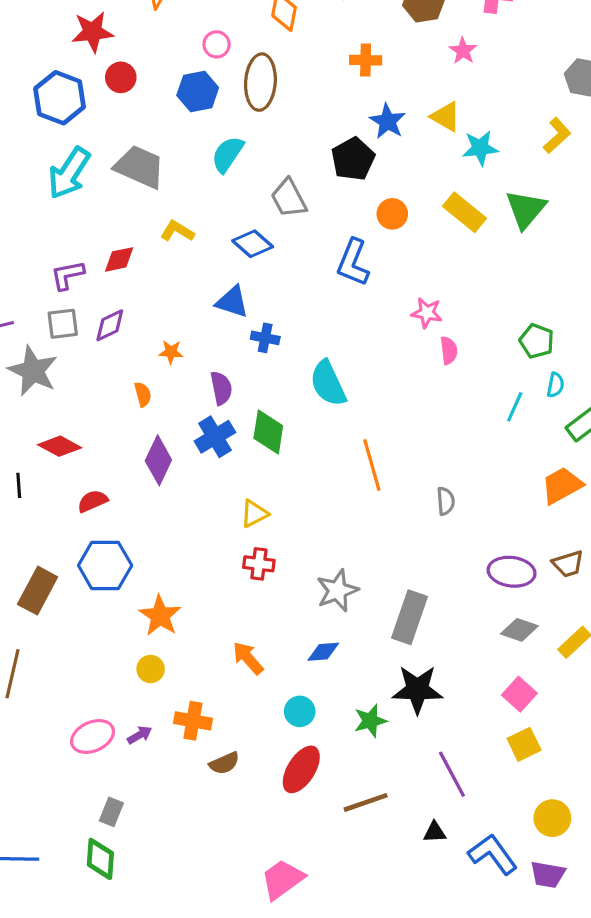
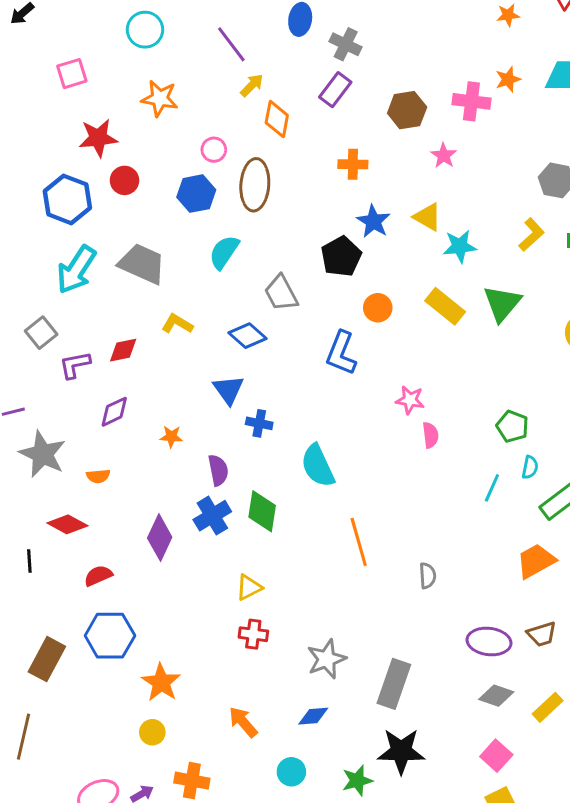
blue triangle: (232, 302) -> (228, 390), turned 36
gray square: (63, 324) -> (41, 333), moved, turned -32
orange semicircle: (143, 394) -> (98, 476), moved, turned 100

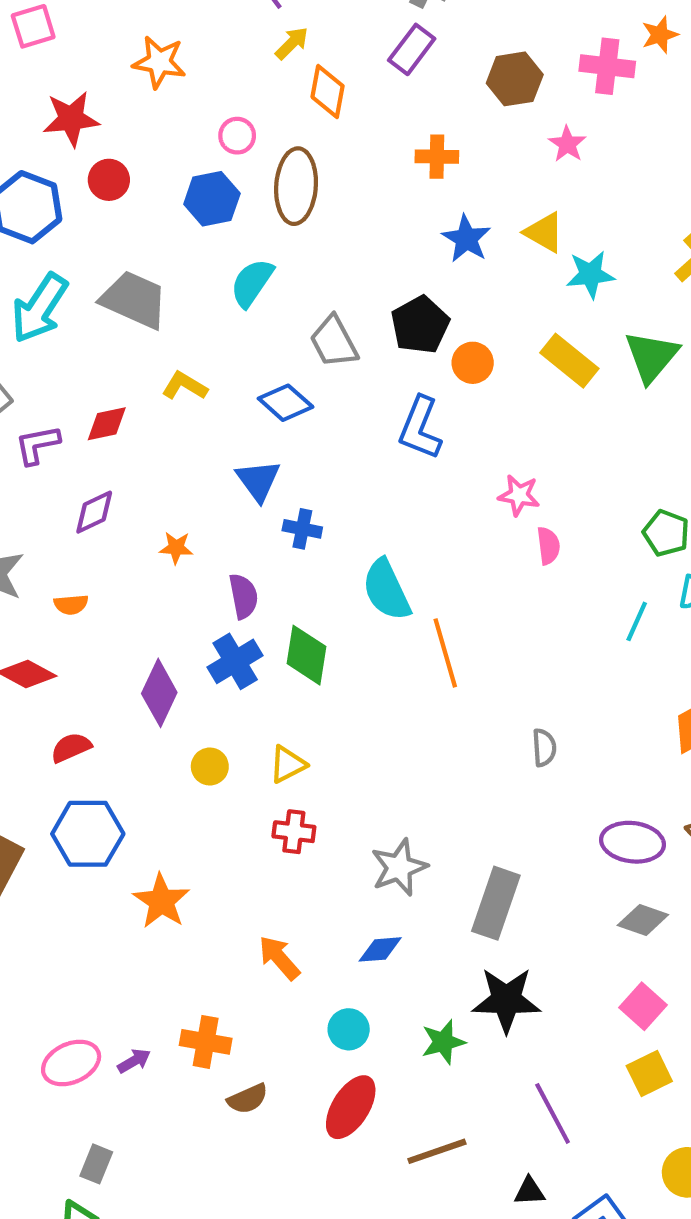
black pentagon: (341, 257) -> (420, 325), moved
orange line: (359, 542) -> (445, 653), moved
yellow circle: (152, 732) -> (210, 766), moved

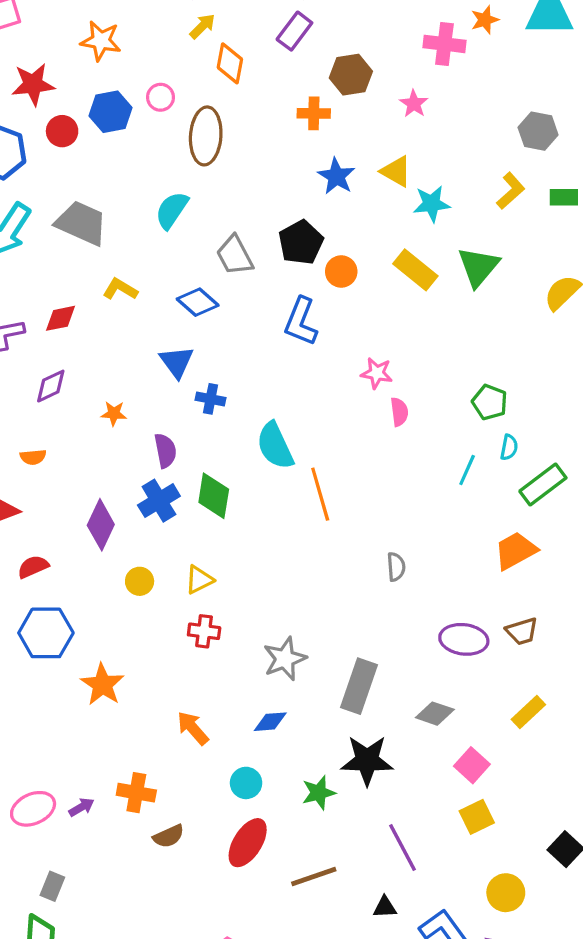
brown hexagon: (515, 79) -> (351, 75), moved
blue hexagon: (212, 199) -> (110, 112), moved
gray diamond: (643, 920) -> (435, 714), moved

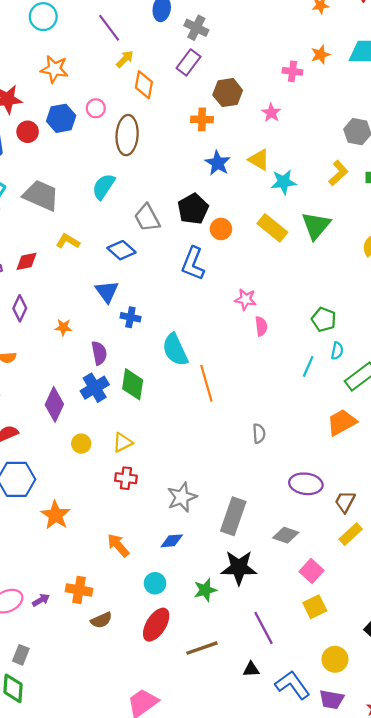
pink cross: (444, 44) -> (292, 71), size x0.7
purple diamond: (51, 386) -> (20, 308), turned -40
brown trapezoid: (522, 631) -> (345, 502), moved, turned 135

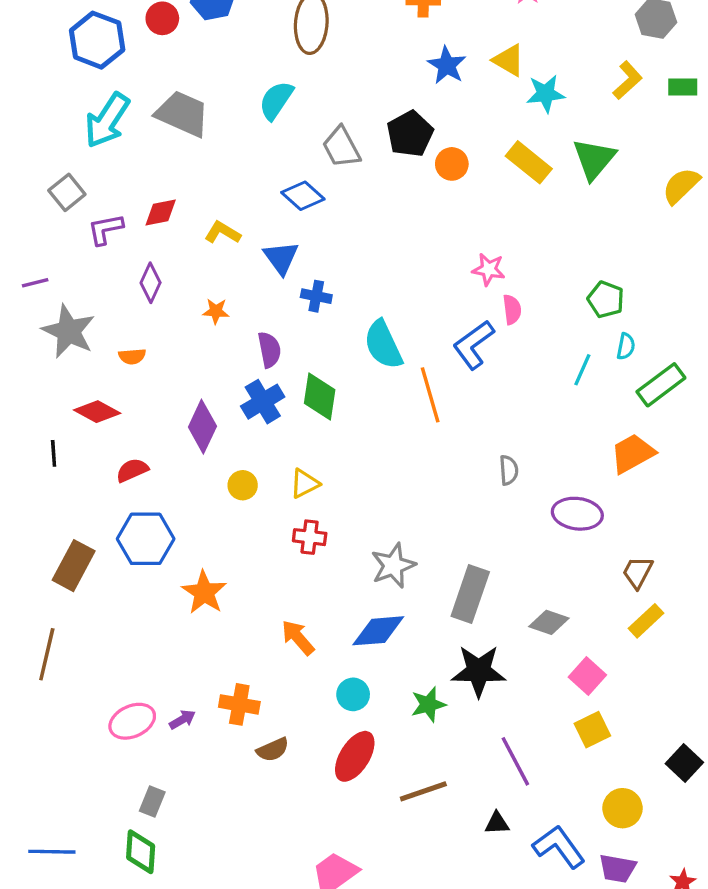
yellow L-shape: (68, 241) -> (223, 233), moved
blue L-shape: (193, 264) -> (474, 345), moved, turned 32
purple ellipse: (306, 484) -> (577, 514), moved
blue diamond: (172, 541) -> (378, 631), size x1.5

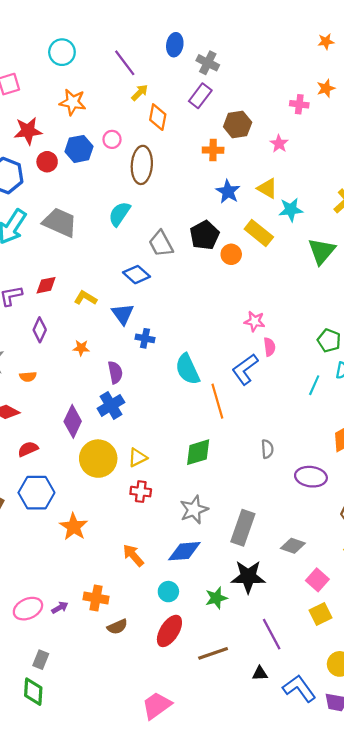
yellow rectangle: (529, 162) -> (259, 233), moved
green diamond: (320, 397) -> (198, 452), moved, turned 64
yellow circle: (243, 485) -> (98, 459), size x2.0

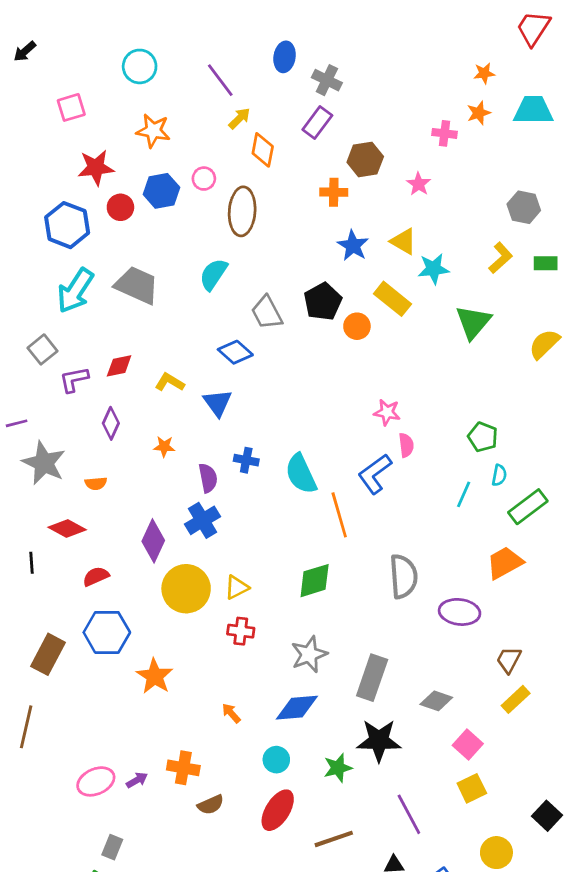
orange star: (326, 42) -> (484, 73), moved
blue cross: (145, 338) -> (246, 460), moved
gray semicircle: (267, 449) -> (403, 576), size x1.8
orange arrow: (133, 555) -> (231, 713), size x0.7

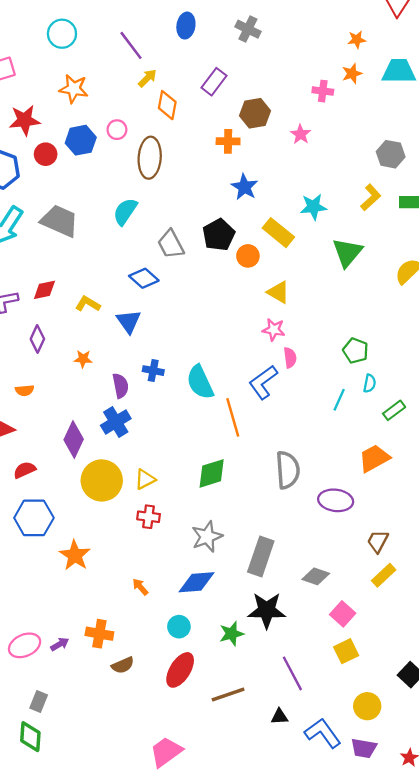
gray cross: (327, 80) -> (248, 29), moved
yellow triangle: (403, 241) -> (278, 292), moved
green rectangle: (528, 507) -> (394, 410), size x0.7

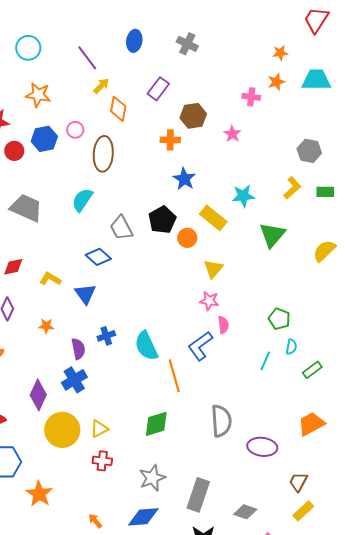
yellow triangle: (278, 292) -> (213, 269), turned 40
blue cross: (153, 371) -> (106, 336), turned -30
orange trapezoid: (374, 458) -> (311, 424), moved

